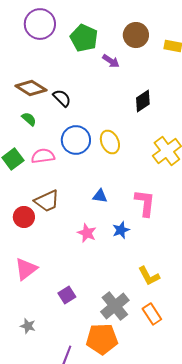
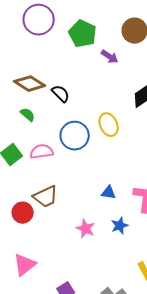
yellow ellipse: (110, 142) -> (109, 125), moved
blue triangle: (100, 196) -> (109, 193), moved

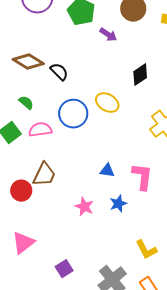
green semicircle: (28, 115) -> (26, 103), moved
yellow ellipse: (109, 125) -> (107, 103), turned -35
brown trapezoid: (46, 197) -> (44, 175), turned -40

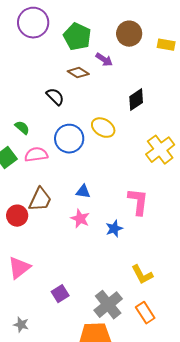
brown diamond: (28, 62) -> (78, 73), moved, size x0.7
blue triangle: (107, 171) -> (83, 192), moved
pink star: (84, 207) -> (80, 219), moved

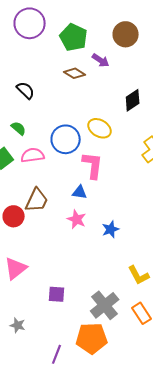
black semicircle: (55, 97) -> (26, 90), moved
pink L-shape: (138, 202) -> (93, 165), moved
purple square: (60, 294) -> (57, 294), turned 36

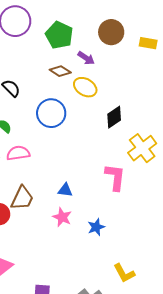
black diamond: (133, 100) -> (114, 117), moved
yellow ellipse: (100, 128) -> (85, 87), moved
blue circle: (66, 139) -> (51, 113), moved
pink L-shape: (93, 165) -> (115, 177), moved

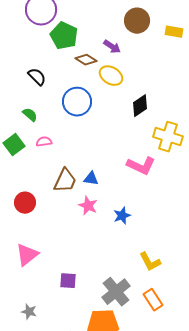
green pentagon: (59, 35) -> (64, 36), moved
yellow cross: (142, 148) -> (168, 137), turned -36
pink semicircle: (18, 153) -> (44, 142), size x0.7
pink L-shape: (115, 177) -> (141, 166), turned 108
brown trapezoid: (22, 198) -> (65, 181), moved

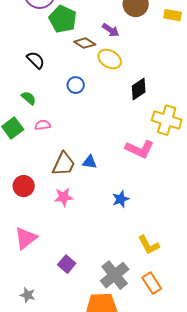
blue circle: (77, 102) -> (76, 85), size x0.6
pink star: (88, 206) -> (64, 197), moved, turned -30
purple square: (68, 281) -> (67, 264), turned 36

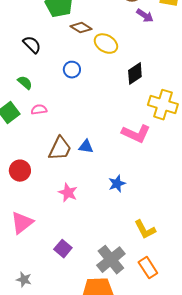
purple arrow: (111, 30) -> (145, 16), moved
pink star: (64, 197) -> (68, 193), moved, turned 30

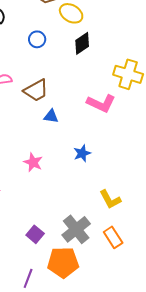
black diamond: (135, 74) -> (82, 43), moved
brown trapezoid: (60, 149) -> (36, 90), moved, turned 36
purple square: (63, 249) -> (35, 234), moved

